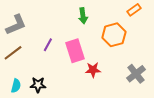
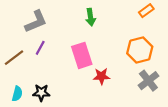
gray L-shape: (16, 25) -> (36, 22), moved
orange hexagon: (114, 35) -> (140, 50), moved
purple line: (48, 45) -> (40, 48), moved

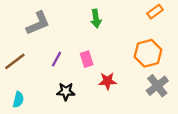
purple line: (40, 48) -> (57, 59), moved
pink rectangle: (82, 55) -> (87, 59), size x0.6
black star: (41, 93) -> (66, 92), moved

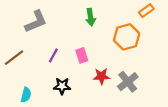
orange hexagon: (148, 53) -> (127, 37), moved
gray cross: (157, 86) -> (128, 82), moved
cyan semicircle: (18, 100) -> (26, 95), moved

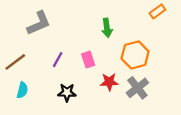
green arrow: (91, 17) -> (107, 28), moved
orange hexagon: (127, 37) -> (135, 55), moved
cyan semicircle: (26, 95) -> (22, 90), moved

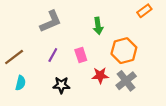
gray L-shape: (39, 23) -> (51, 22), moved

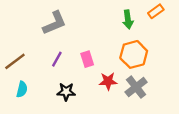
green arrow: (98, 26) -> (128, 19), moved

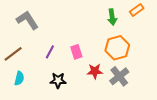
gray L-shape: (55, 23) -> (27, 20), moved, turned -100

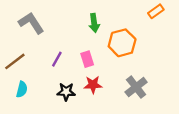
green arrow: (112, 17) -> (94, 23), moved
orange hexagon: (117, 48) -> (122, 43), moved
red star: (95, 71) -> (93, 85), moved

